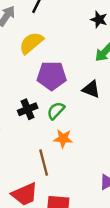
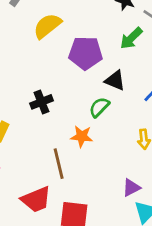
purple pentagon: (52, 76) -> (85, 53), moved
green semicircle: (56, 111) -> (99, 107), moved

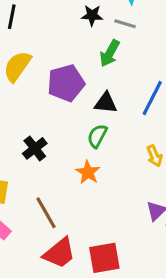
orange star: (82, 136) -> (88, 172), turned -30
brown line: (59, 164) -> (46, 213), moved

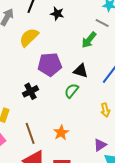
black star: (92, 15) -> (57, 14), moved
purple pentagon: (66, 83) -> (50, 65), moved
orange star: (88, 172) -> (61, 133), moved

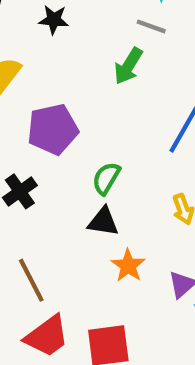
black triangle: (81, 71) -> (103, 222), moved
orange star: (61, 133) -> (128, 266), moved

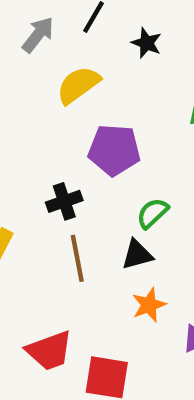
black triangle: (103, 222) -> (137, 255), turned -40
brown line: (31, 280) -> (77, 258), moved

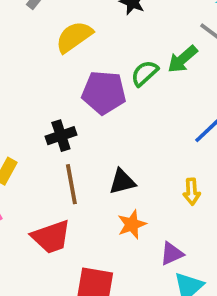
green semicircle: (152, 213) -> (145, 73), moved
red trapezoid: (49, 351) -> (51, 237), moved

